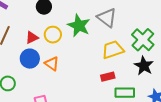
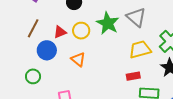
blue circle: (30, 59) -> (47, 50), moved

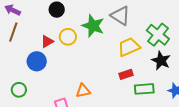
brown line: (33, 28) -> (13, 32), moved
orange triangle: (78, 59) -> (83, 91), moved, turned -42
green circle: (33, 76) -> (19, 90), moved

